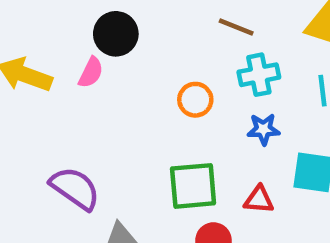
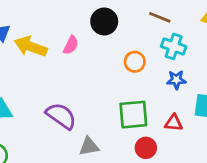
black circle: (116, 34) -> (104, 21), moved
cyan cross: (259, 75) -> (174, 46), turned 30

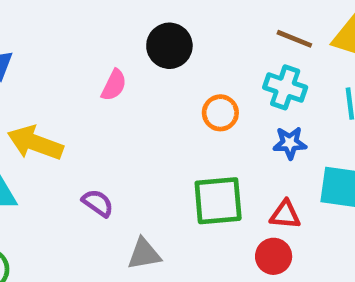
brown line: (160, 17) -> (294, 39), moved
yellow arrow: (31, 46) -> (35, 143), moved
purple semicircle: (61, 116) -> (98, 203), size x0.6
red circle: (146, 148) -> (274, 256), moved

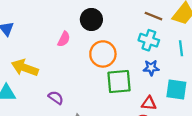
orange circle: (220, 113) -> (103, 54), moved, size x1.5
green square: (218, 201) -> (119, 82), moved

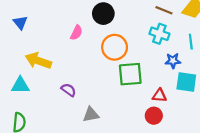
blue star: (151, 68) -> (173, 61), moved

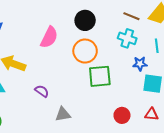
black circle: (103, 14) -> (85, 20), moved
pink semicircle: (76, 33) -> (49, 37), size x1.5
red triangle: (159, 95) -> (152, 114), moved

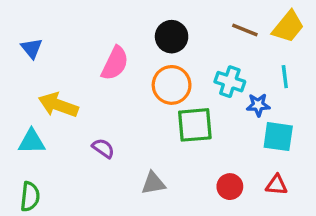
cyan cross: (127, 38) -> (230, 82), moved
gray triangle: (63, 114) -> (153, 183), moved

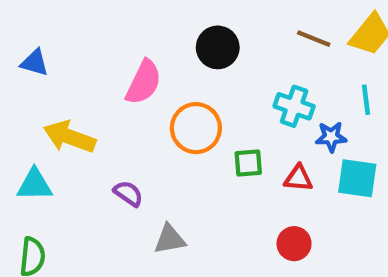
blue triangle: (32, 48) -> (35, 63), turned -35
orange circle: (172, 85) -> (196, 128), moved
green square: (195, 125) -> (248, 163), size x0.6
gray triangle: (153, 183) -> (170, 239), moved
red triangle: (276, 185) -> (298, 178), moved

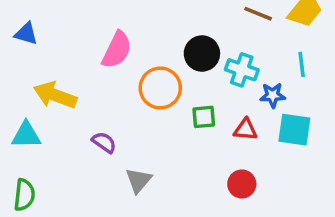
black circle: (218, 47) -> (202, 54), moved
gray triangle: (170, 239) -> (139, 180), turned -40

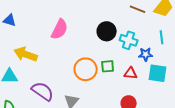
orange circle: (160, 88) -> (86, 69), moved
purple semicircle: (104, 142) -> (43, 91), moved, size x1.6

